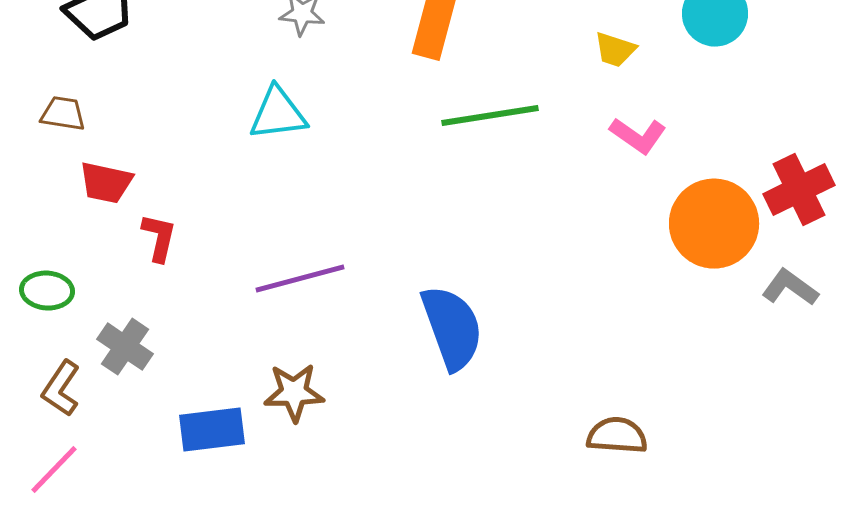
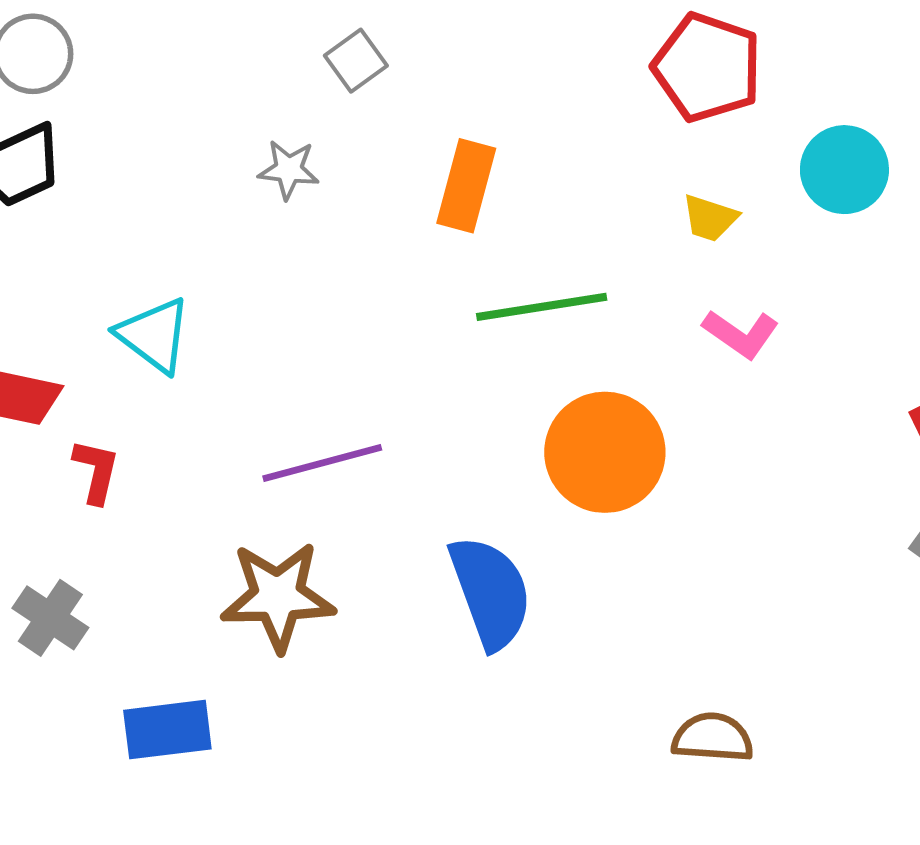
cyan triangle: (278, 114) -> (154, 335), moved, turned 44
orange circle: (714, 224) -> (605, 452), moved
purple line: (300, 279) -> (322, 463), moved
brown star: (294, 393) -> (278, 596), moved, size x1.4

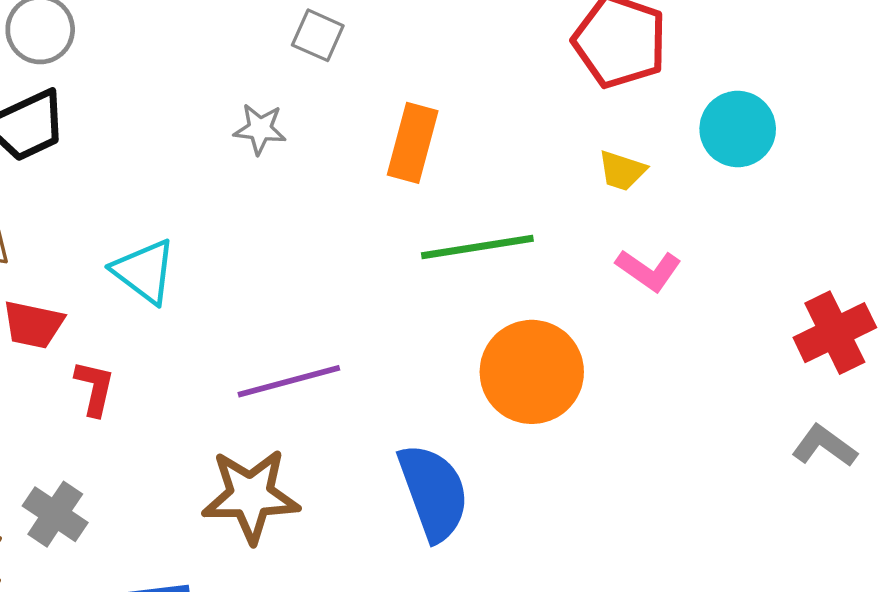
gray square: (356, 61) -> (318, 35), turned -30

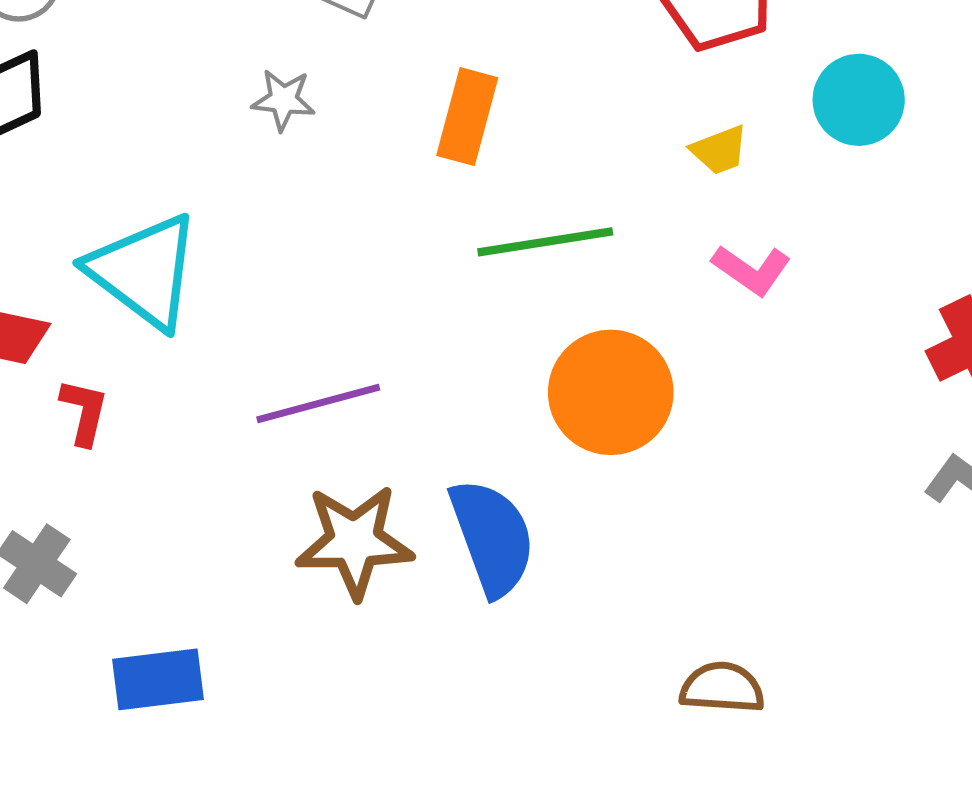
yellow trapezoid: (622, 171) -> (719, 150), turned -39
cyan triangle: (144, 271) -> (144, 271), size x1.5
brown star: (251, 496) -> (354, 541), moved

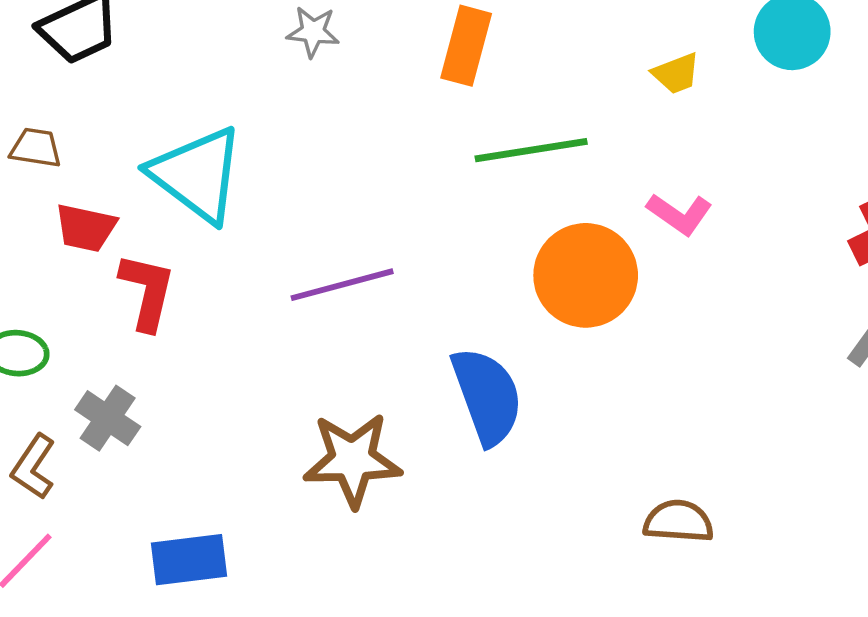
pink L-shape: (751, 270) -> (680, 214), moved
red L-shape: (84, 412) -> (147, 292), size x1.4
brown star: (354, 541) -> (352, 460), moved
blue rectangle: (158, 679) -> (189, 560), moved

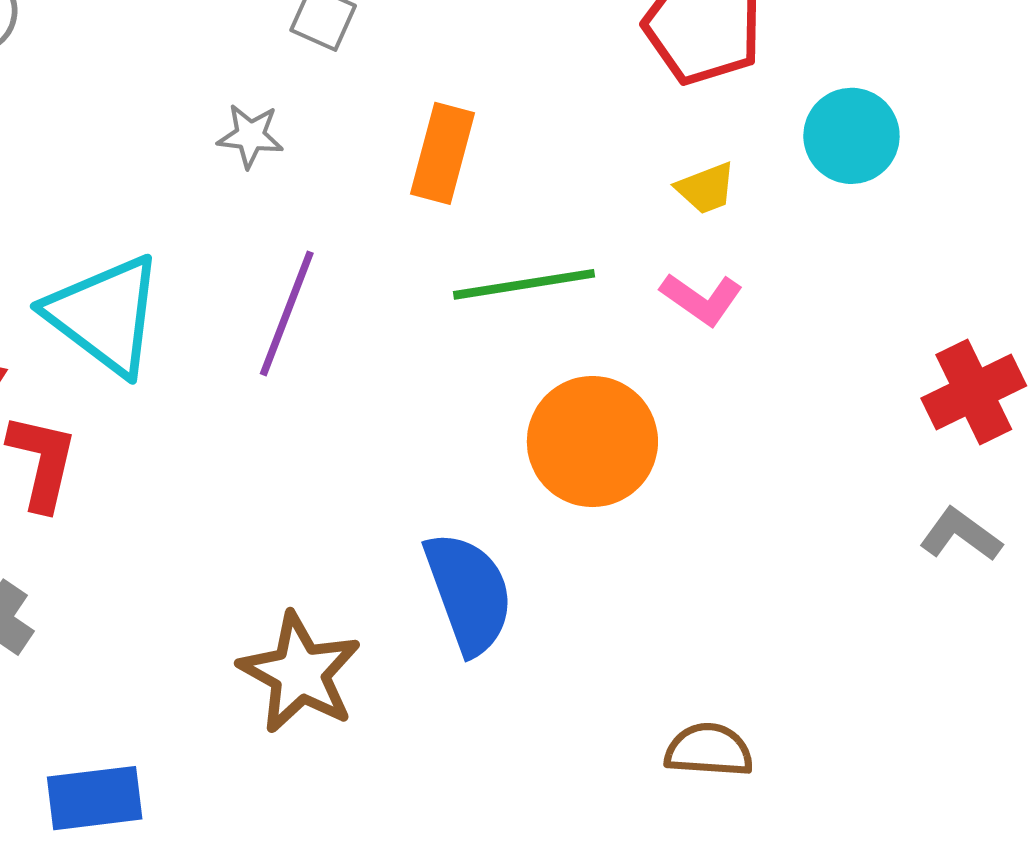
pink L-shape: (680, 214) -> (702, 299), moved
purple line: (342, 285) -> (287, 313), moved, turned -54
brown star: (352, 460) -> (300, 673), turned 30

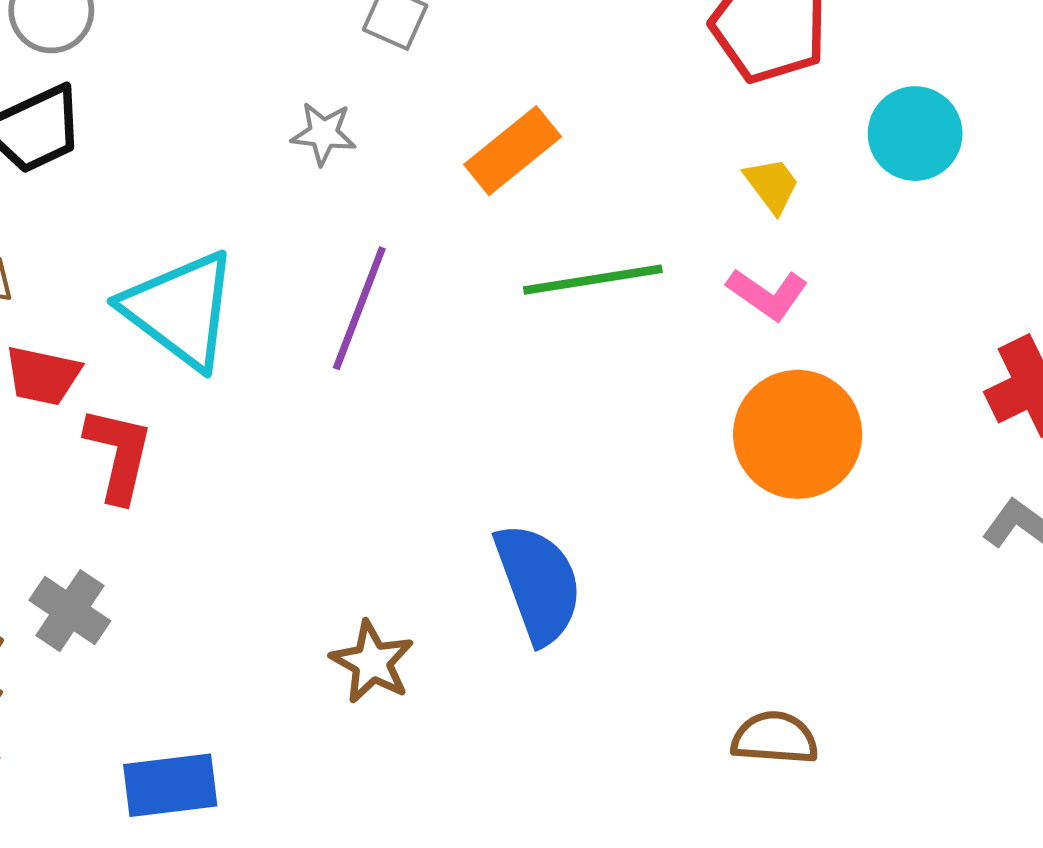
orange rectangle: (442, 153) -> (513, 151), turned 36
yellow trapezoid: (706, 188) -> (772, 185), turned -106
orange circle: (592, 442) -> (798, 434), moved
brown star: (300, 673) -> (372, 662), size x0.7

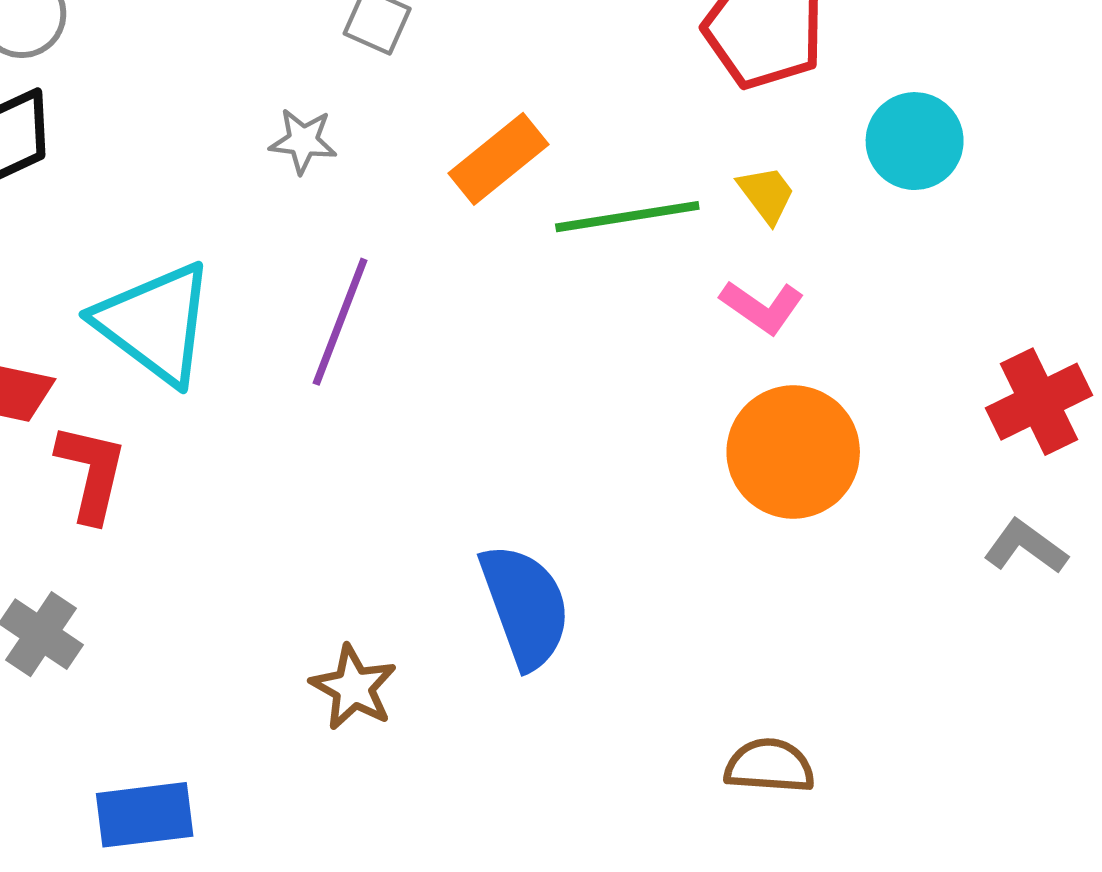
green line: (593, 280) -> (627, 217), moved

